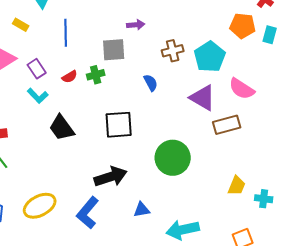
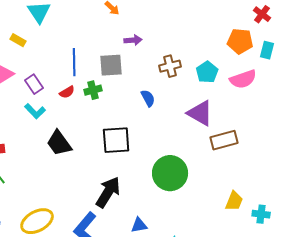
blue line: (66, 33) -> (74, 62), moved
cyan pentagon: (210, 57) -> (207, 72), size x0.7
pink semicircle: (242, 89) -> (243, 79), moved, turned -52
black arrow: (111, 177) -> (108, 192), turned -40

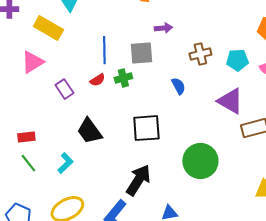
yellow rectangle: (18, 40) -> (48, 28), size x1.8
cyan pentagon: (207, 72) -> (237, 60), turned 30
purple rectangle: (34, 84) -> (64, 89), moved
cyan L-shape: (35, 111) -> (65, 163), moved, turned -90

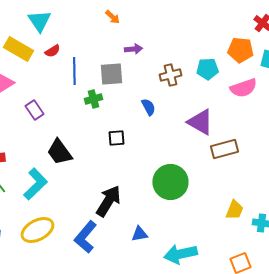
cyan pentagon: (237, 60) -> (207, 69), moved
red semicircle: (97, 80) -> (52, 51), moved
black square: (146, 128) -> (116, 138), moved, size x0.6
cyan L-shape: (65, 163) -> (35, 184), size x1.5

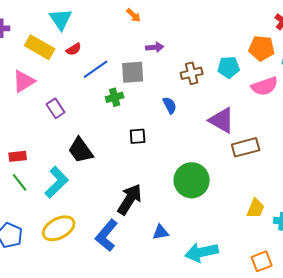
blue line: (74, 71) -> (96, 69), turned 56

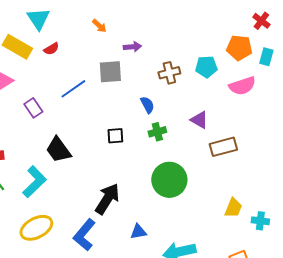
orange arrow: (134, 15) -> (99, 26), moved
blue line: (96, 69) -> (73, 89), moved
green cross: (115, 97) -> (157, 132), moved
purple triangle: (222, 120) -> (199, 120), size x0.7

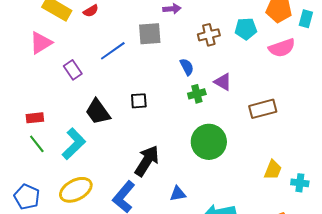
purple triangle: (199, 120) -> (223, 82), moved
black square: (115, 136) -> (139, 101), moved

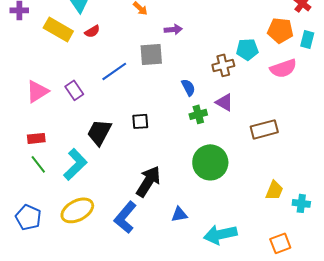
brown cross: (209, 35) -> (223, 65), moved
pink triangle: (41, 43) -> (37, 91), moved
black trapezoid: (98, 112) -> (99, 132), turned 64

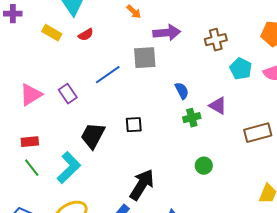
yellow rectangle: (58, 29) -> (52, 33), size x0.7
purple arrow: (173, 29) -> (167, 33), size x1.5
cyan pentagon: (247, 49) -> (241, 69), moved, turned 30
brown cross: (223, 65) -> (216, 40), moved
green circle: (210, 162) -> (204, 166), size x0.5

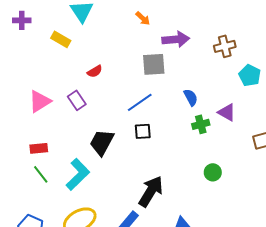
red semicircle: (86, 35) -> (95, 71), moved
blue line: (108, 75) -> (140, 102), moved

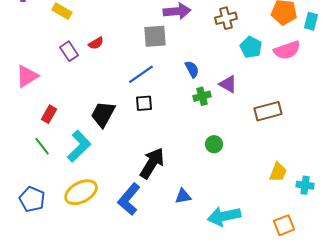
purple rectangle: (77, 100) -> (69, 51), moved
pink triangle: (40, 101) -> (27, 76), moved
red rectangle: (39, 148) -> (49, 114), moved, turned -54

